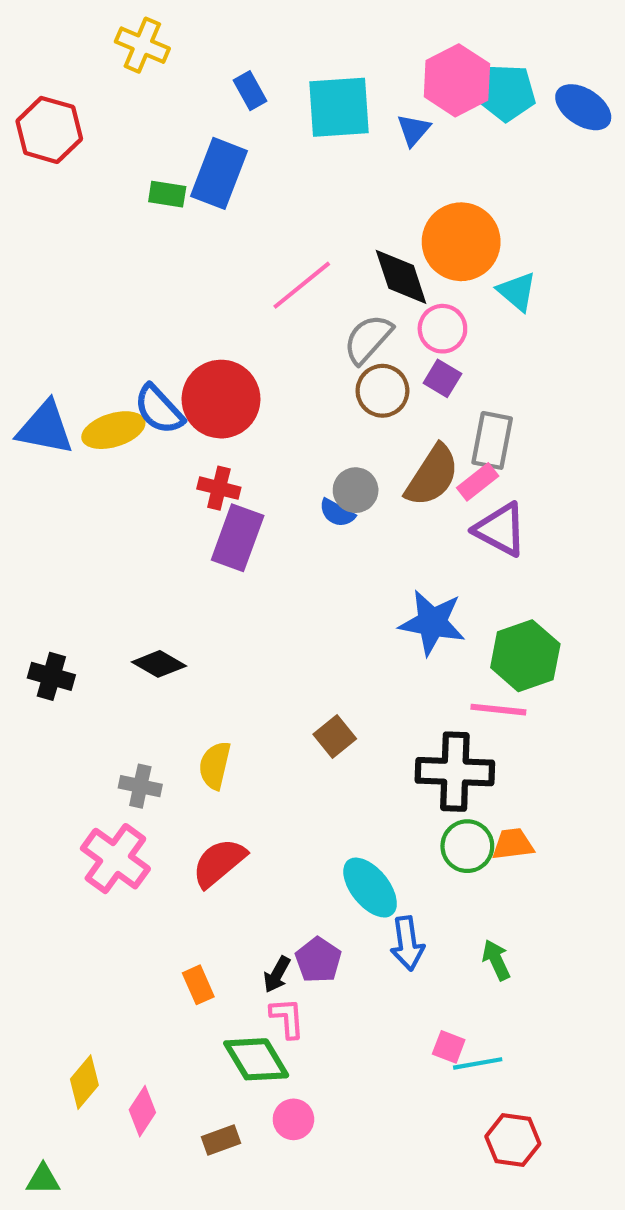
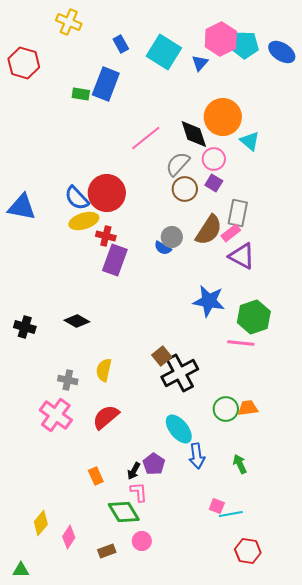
cyan square: (339, 107) -> (164, 52), turned 36
yellow ellipse: (113, 430) -> (84, 221), moved
black cross: (455, 772) -> (180, 373), moved, turned -30

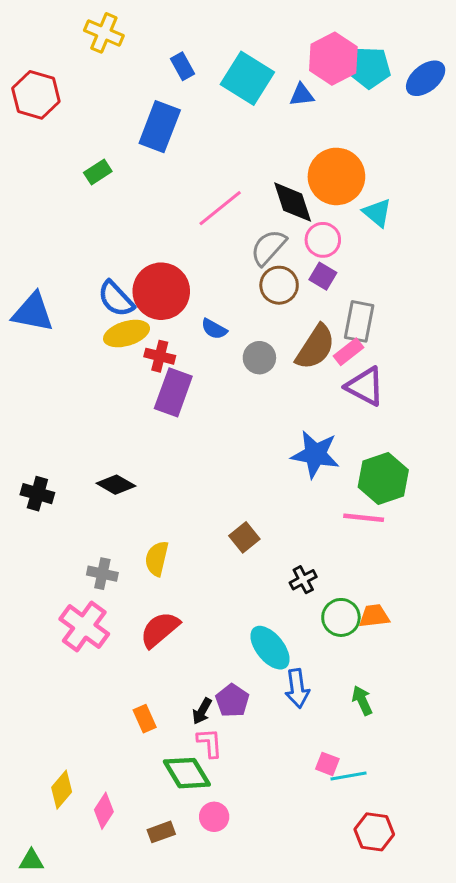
blue ellipse: (282, 52) -> (426, 78), turned -72
blue triangle: (200, 63) -> (302, 95), turned 42
green rectangle: (81, 94) -> (98, 172), moved, turned -42
blue semicircle: (163, 248) -> (214, 329), moved
black cross: (180, 373) -> (303, 580), moved, size x0.5

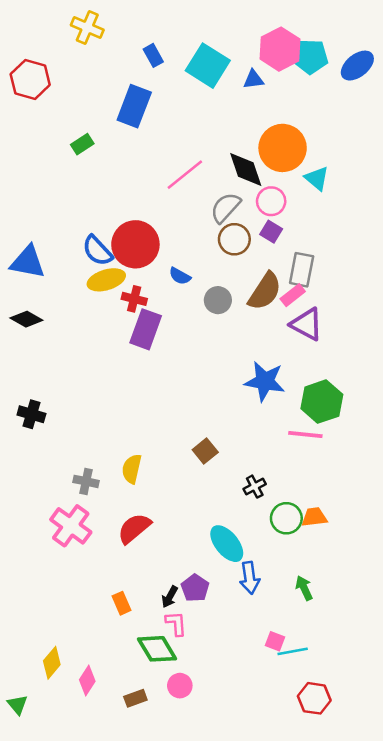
black diamond: (116, 485) -> (26, 319), moved
green triangle: (31, 861) -> (18, 705), moved, turned 50

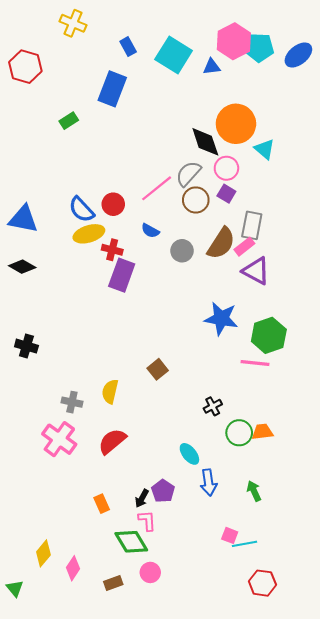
pink line: (185, 175) -> (157, 188), moved
red circle: (135, 244) -> (113, 204), size x0.6
brown square: (205, 451) -> (158, 369), moved
cyan ellipse: (227, 544) -> (189, 454), size x0.7

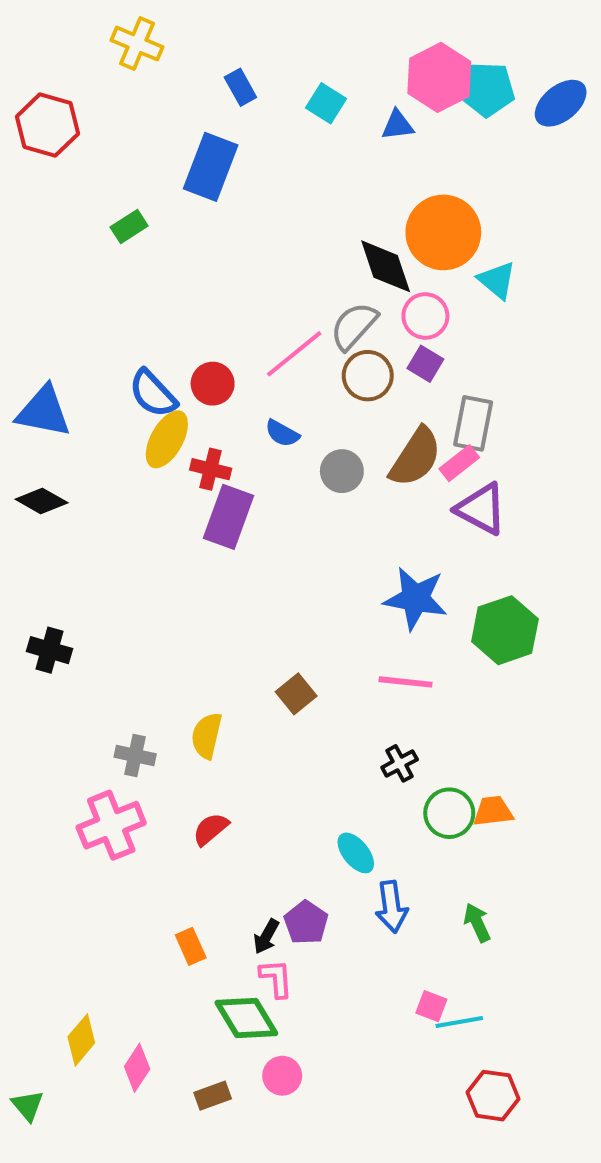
cyan square: (174, 55) -> (326, 103), size x0.6
yellow ellipse: (89, 234) -> (167, 439), turned -44
pink line: (255, 363) -> (406, 682), moved
pink cross: (59, 439) -> (111, 825), turned 32
red semicircle: (112, 441) -> (211, 829), size x0.7

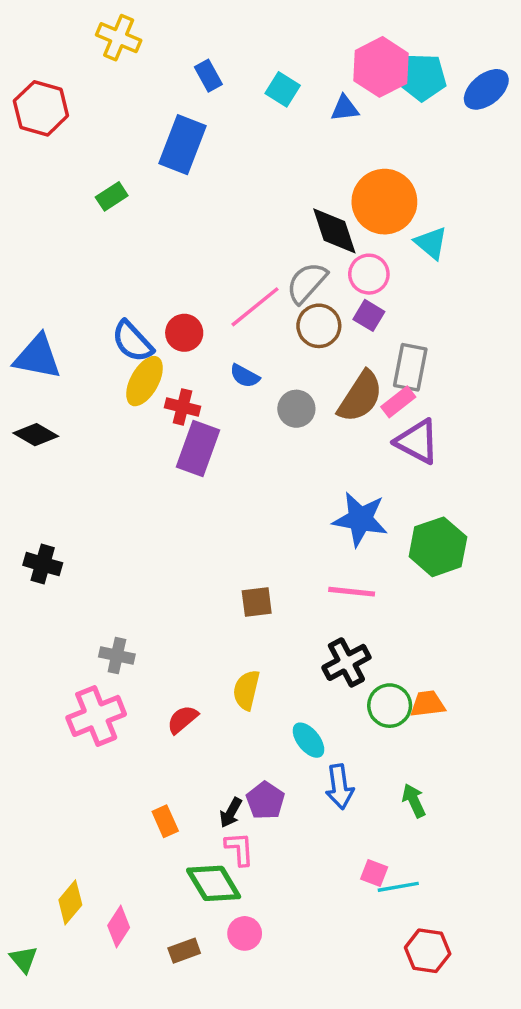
brown square: (296, 694) -> (257, 602), turned 32
yellow semicircle: (207, 736) -> (246, 690), moved
black cross: (400, 763) -> (346, 662), size x1.5

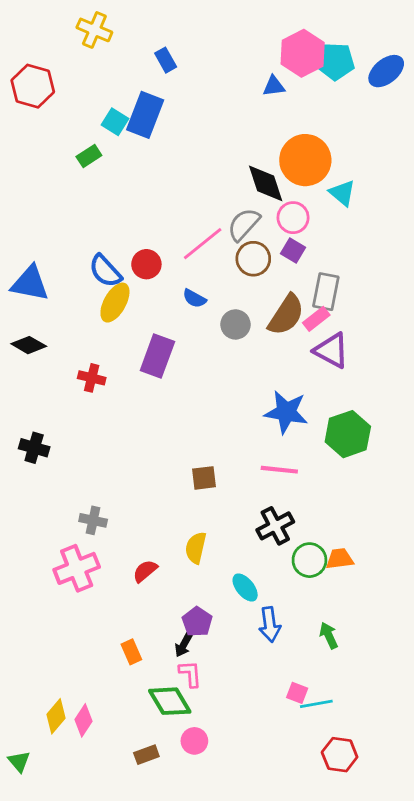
cyan square: (283, 89) -> (115, 122), moved
red cross: (182, 407) -> (92, 378), moved
purple pentagon: (265, 801) -> (197, 622), moved
pink diamond: (119, 927) -> (83, 720), moved

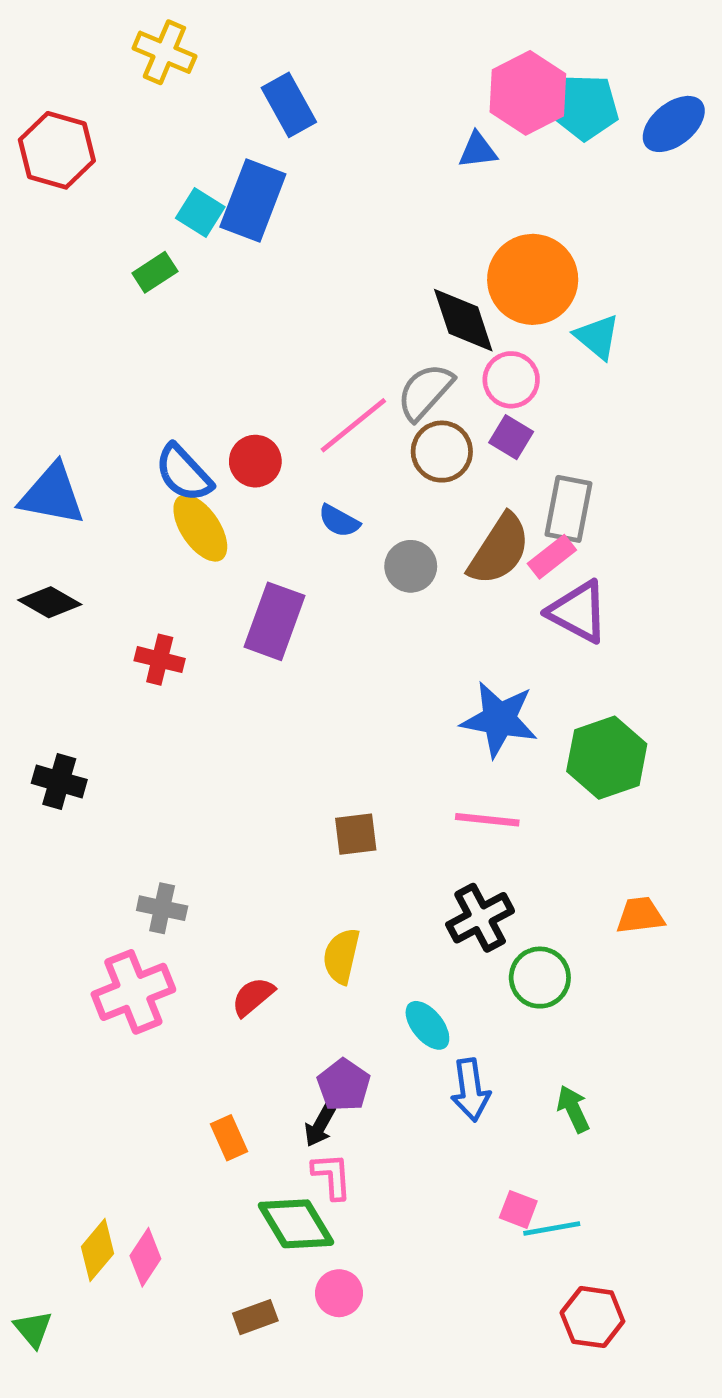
blue rectangle: (166, 60) -> (289, 105), size x1.4
yellow ellipse: (115, 303) -> (200, 528), turned -63
orange trapezoid: (340, 559) -> (640, 915), moved

